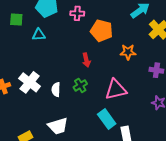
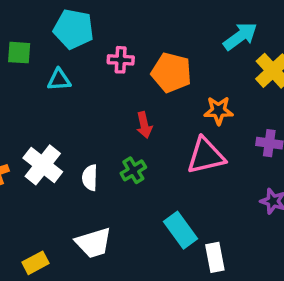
pink cross: (77, 13) -> (121, 60), moved
pink triangle: (116, 90) -> (206, 156), moved

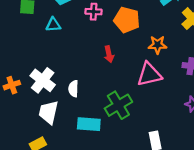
green cross: (133, 170) -> (118, 105), moved, size x1.6
cyan rectangle: (180, 230) -> (89, 124), moved, turned -50
white trapezoid: (93, 243) -> (49, 112), moved, turned 120

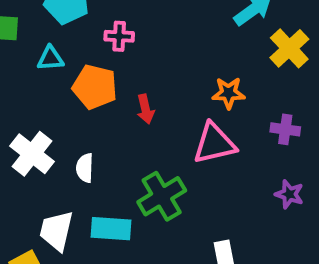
orange pentagon: (127, 20) -> (95, 87), moved
white trapezoid: (49, 112) -> (56, 231), moved

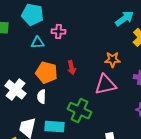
cyan triangle: (50, 59) -> (38, 43), moved
orange pentagon: (95, 87) -> (46, 73), moved
green cross: (162, 196) -> (80, 111), turned -35

